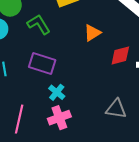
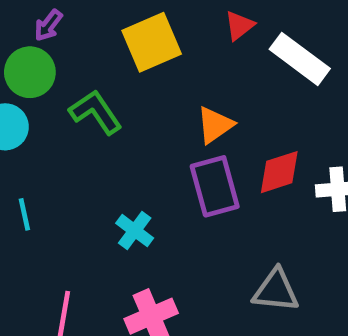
purple rectangle: (42, 63) -> (215, 186), moved, turned 60
cyan cross: (57, 92) -> (135, 231), moved

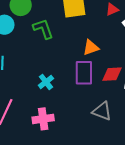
gray triangle: (276, 290) -> (102, 111), moved

